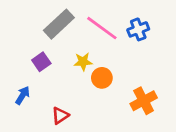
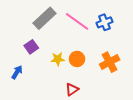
yellow star: (83, 62) -> (58, 59), moved
orange cross: (144, 101) -> (110, 62), moved
red triangle: (60, 116) -> (72, 89), moved

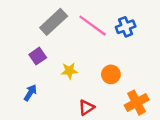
orange circle: (77, 59) -> (111, 74), moved
orange cross: (110, 62) -> (137, 103), moved
blue arrow: (17, 72) -> (30, 93), moved

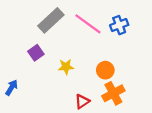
blue arrow: (30, 93) -> (12, 88), moved
orange cross: (137, 103) -> (113, 93), moved

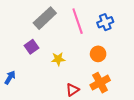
pink line: (88, 24) -> (78, 21), turned 35
orange circle: (105, 70) -> (98, 54), moved

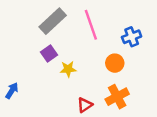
blue cross: (105, 22) -> (132, 37), moved
purple square: (31, 47) -> (49, 53), moved

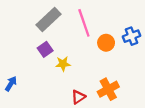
blue cross: (132, 37) -> (131, 36), moved
orange circle: (115, 63) -> (106, 43), moved

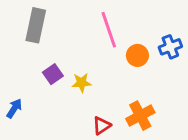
gray rectangle: (49, 20) -> (36, 25), moved, turned -35
purple square: (45, 49) -> (53, 74), moved

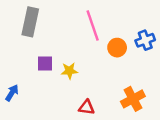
purple square: (53, 74) -> (45, 63), turned 35
orange cross: (140, 116) -> (133, 99), moved
red triangle: (102, 126) -> (87, 107), turned 42

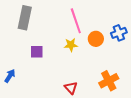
yellow star: (69, 71) -> (71, 45), moved
red triangle: (87, 107) -> (71, 88), turned 40

